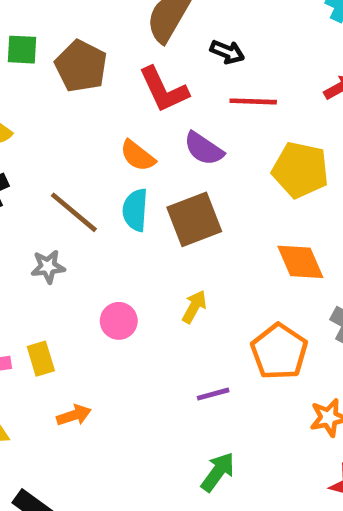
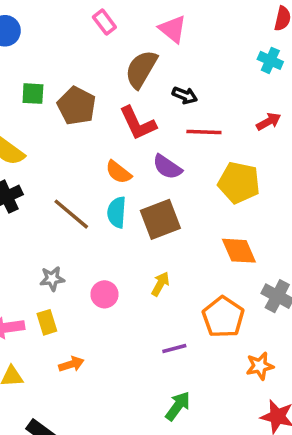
gray star: (48, 267) -> (52, 279), moved

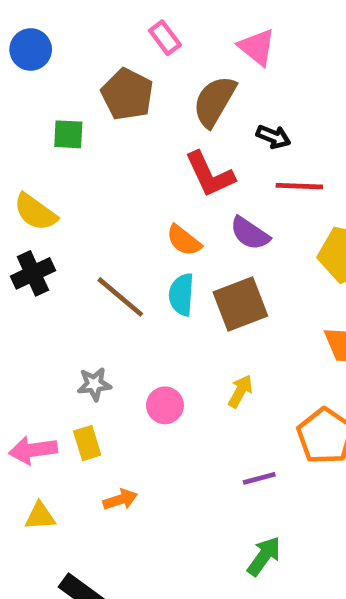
brown pentagon: (77, 106) -> (127, 94), moved

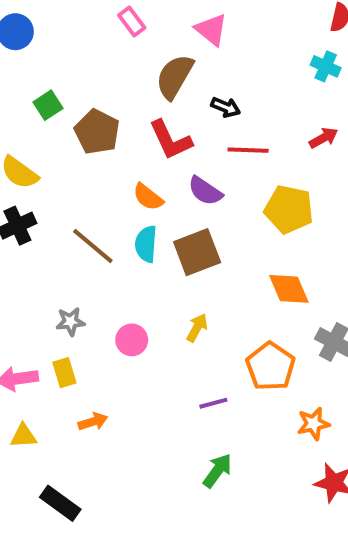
brown pentagon: (127, 94) -> (97, 132), moved
green square: (68, 134) -> (48, 105), turned -36

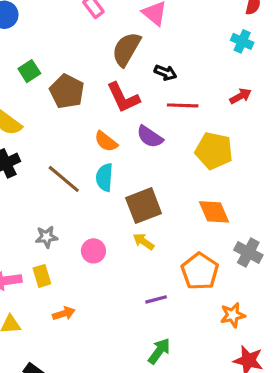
brown square: (197, 252) -> (144, 206), moved
yellow arrow: (197, 328) -> (144, 242), turned -85

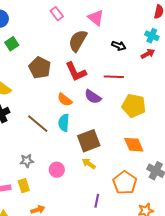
green square: (29, 71) -> (12, 44), moved
black arrow: (165, 73) -> (119, 46), moved
red arrow: (241, 96) -> (148, 54), moved
purple line: (156, 299) -> (97, 201), turned -64

